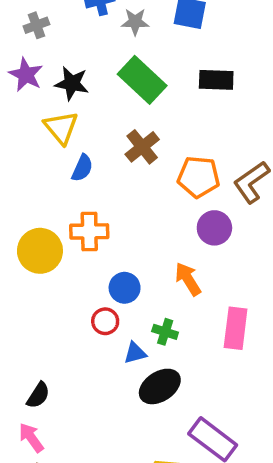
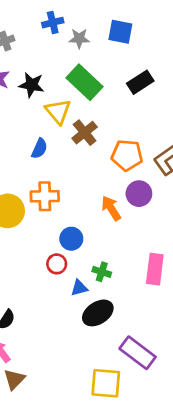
black rectangle: (216, 80) -> (140, 82), turned -35
yellow triangle: (61, 127) -> (58, 111), moved
orange arrow: (188, 279) -> (111, 208), moved

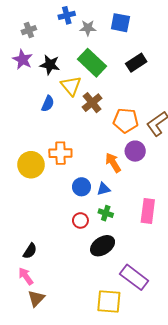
blue semicircle: (39, 149) -> (48, 104), moved
red circle: (57, 264) -> (80, 220), moved
blue triangle: (79, 288) -> (104, 189), moved

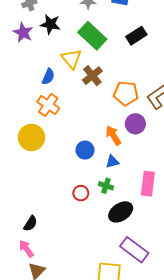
black star: (50, 65) -> (50, 24), moved
orange cross: (60, 153) -> (48, 105), moved, turned 35
blue circle: (81, 187) -> (85, 150), moved
blue triangle: (104, 189) -> (112, 162), moved
black ellipse: (103, 246) -> (121, 212), moved

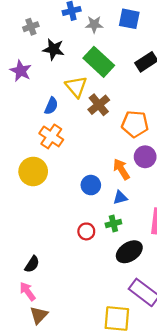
purple star: (23, 33) -> (21, 71), moved
green cross: (106, 186) -> (113, 224), turned -32

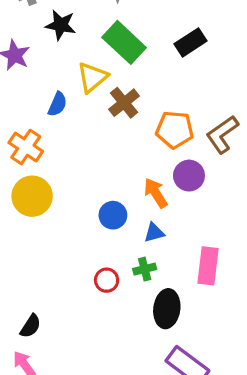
yellow triangle: (76, 87) -> (92, 77), turned 30
orange cross: (51, 136) -> (26, 147), moved
black ellipse: (129, 252) -> (167, 309), turned -50

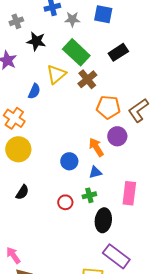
brown cross: (124, 103) -> (87, 79), moved
black semicircle: (31, 326) -> (22, 192), moved

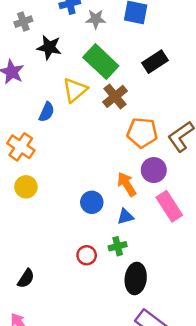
yellow circle: (18, 149) -> (26, 187), size x0.7
black semicircle: (22, 192) -> (26, 278), moved
pink rectangle: (129, 193) -> (169, 206), moved, turned -40

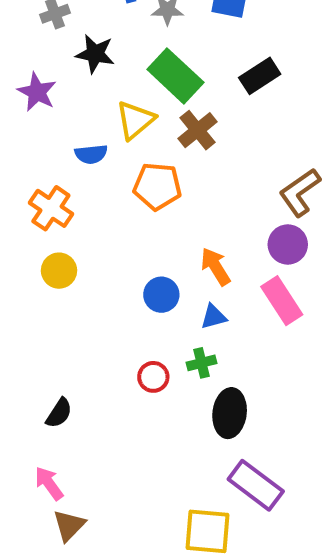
blue semicircle: (47, 112) -> (91, 154), turned 60
orange pentagon: (142, 133) -> (157, 186), moved
purple circle: (154, 170) -> (288, 244), moved

